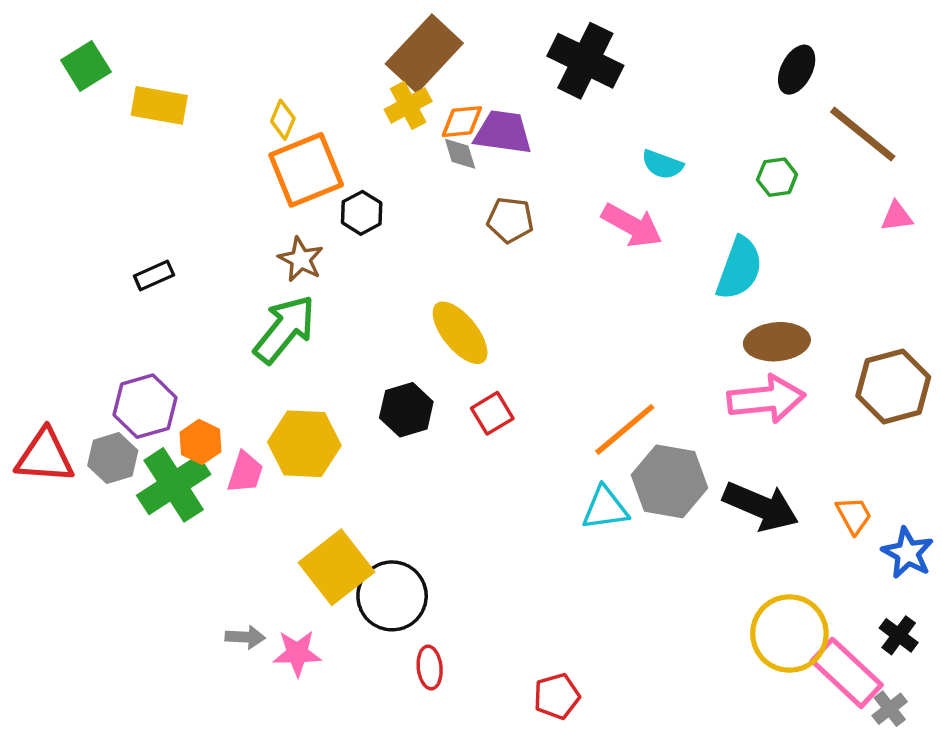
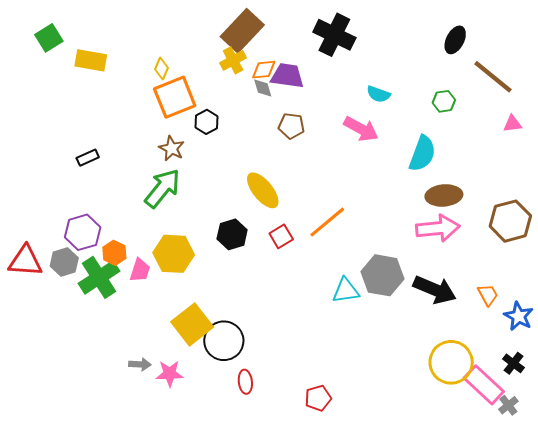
orange line: (625, 429) -> (327, 222), moved

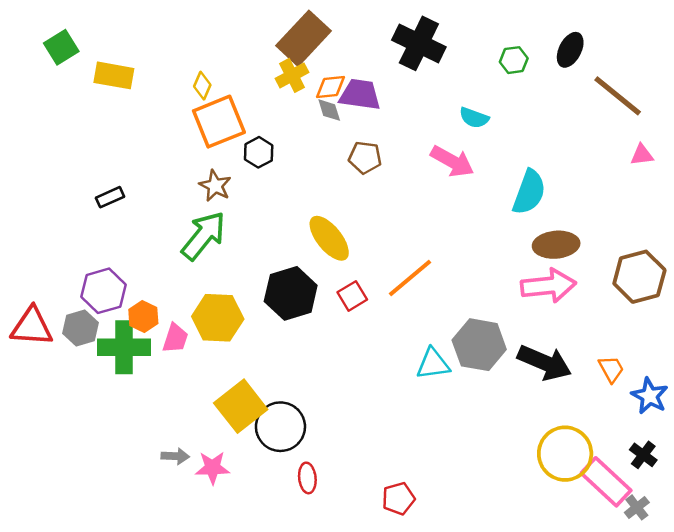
green hexagon: (444, 101) -> (514, 60), moved
black hexagon: (232, 234) -> (291, 293), size x1.4
green cross: (99, 277) -> (124, 347), turned 33

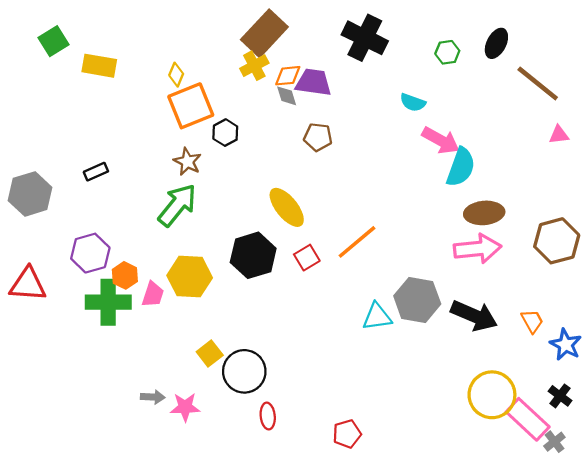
pink arrow: (452, 161) -> (441, 140), moved
gray hexagon: (80, 328) -> (30, 194), moved, size x1.4
yellow square: (241, 406) -> (210, 354), size x0.6

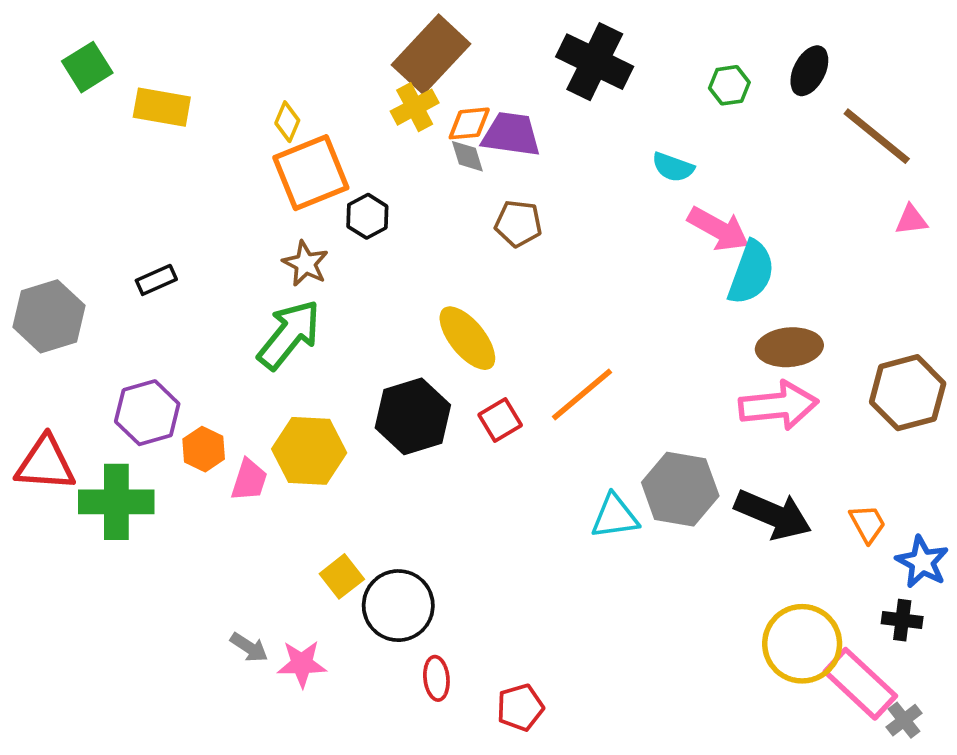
green cross: (108, 302) -> (116, 502), moved
black cross: (560, 396) -> (902, 620), moved, turned -30
gray arrow: (153, 397) -> (249, 647), turned 30
red pentagon: (347, 434) -> (520, 707), moved

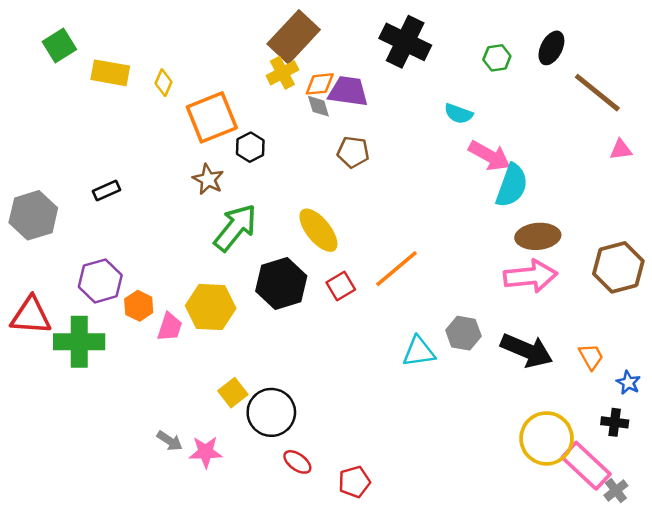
yellow diamond: (287, 122) -> (163, 83), moved
green arrow: (289, 334) -> (235, 228), moved
gray hexagon: (680, 489) -> (463, 333), size x0.7
blue star: (922, 562) -> (628, 383), size x0.7
red ellipse: (436, 678) -> (297, 462), turned -48

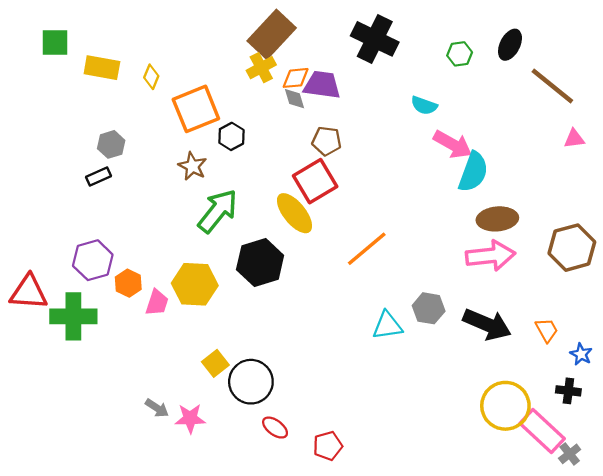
green square: (59, 45) -> (55, 42), turned 32
gray hexagon: (33, 215) -> (111, 144), moved, size x0.6
red square: (341, 286) -> (315, 181), moved, size x1.6

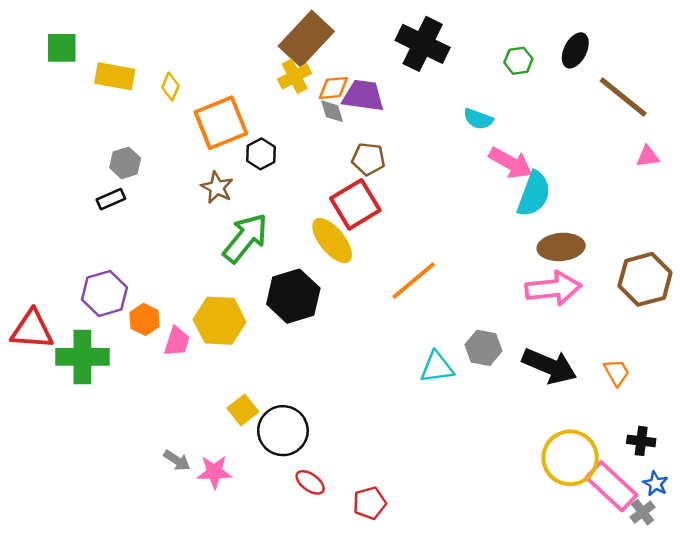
blue star: (581, 354) -> (655, 484), moved

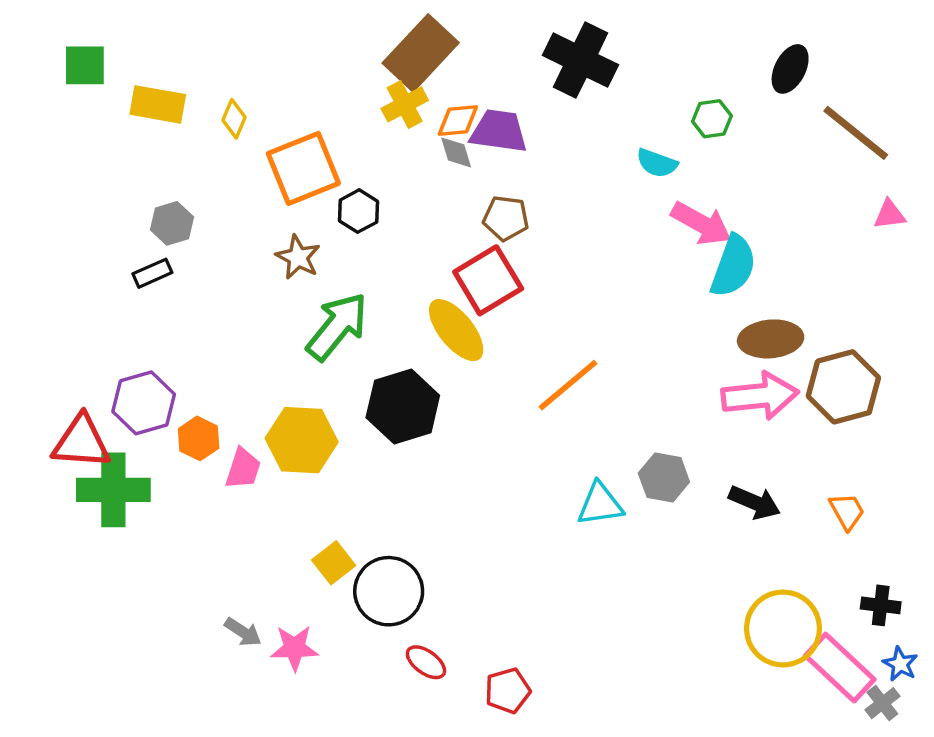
green hexagon: (518, 61) -> (712, 119), moved
brown hexagon: (645, 279) -> (843, 387), moved
red triangle: (32, 330) -> (81, 442), moved
black arrow: (549, 366) -> (755, 502), size x0.7

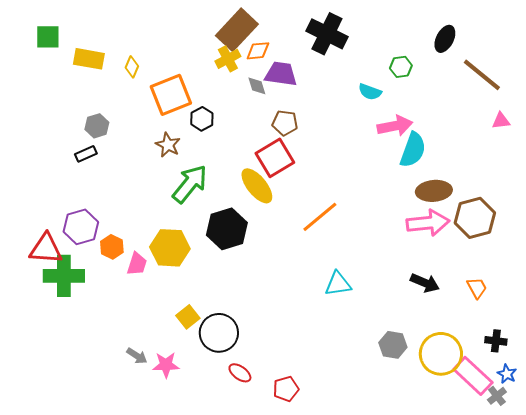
orange diamond: (458, 120) -> (258, 51), moved
pink arrow: (701, 223) -> (395, 126), turned -40
gray hexagon: (664, 477) -> (393, 345), moved

